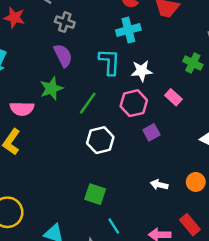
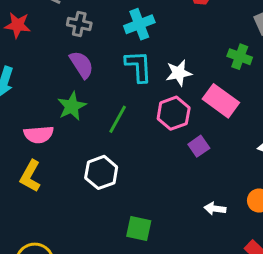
cyan cross: (128, 30) -> (139, 24), moved
pink rectangle: (173, 97) -> (221, 101), size x1.6
white hexagon: (100, 140) -> (101, 172), moved

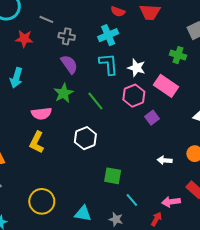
white star: (179, 73) -> (136, 68), turned 30
green line: (118, 119) -> (95, 101), turned -66

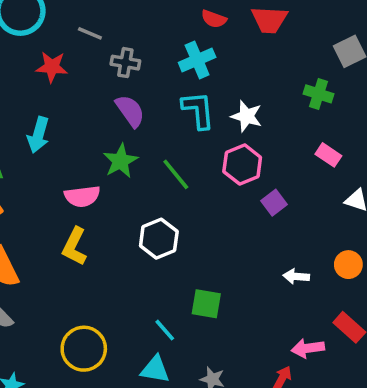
pink rectangle: (166, 86) -> (328, 155), moved, size x0.6
cyan line: (132, 200) -> (165, 330), moved

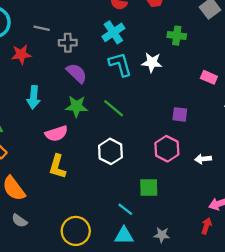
green cross: (318, 94) -> (177, 36), moved
cyan arrow: (38, 135) -> (33, 97), moved
green star: (120, 161) -> (77, 106), turned -30
pink hexagon: (242, 165) -> (167, 149), moved
purple square: (274, 203) -> (180, 114), turned -35

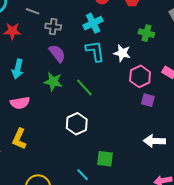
purple square: (180, 114) -> (148, 100), moved
pink semicircle: (56, 134) -> (20, 103), moved
pink hexagon: (167, 149) -> (140, 76), moved
white arrow: (203, 159) -> (154, 141), size x1.5
yellow L-shape: (57, 167) -> (19, 139), moved

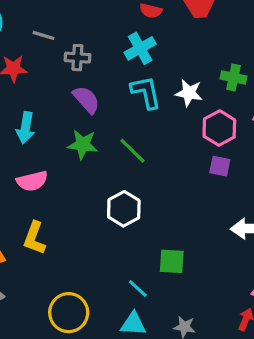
green cross: (146, 33) -> (234, 77), moved
purple square: (148, 100) -> (220, 166), moved

